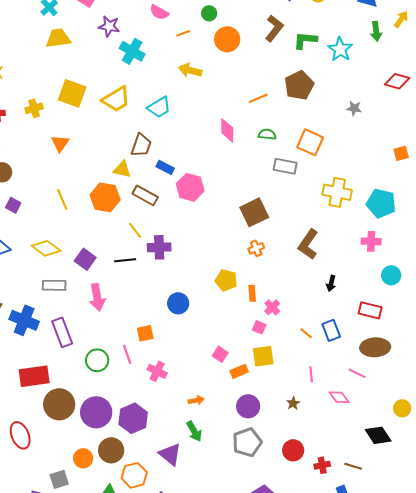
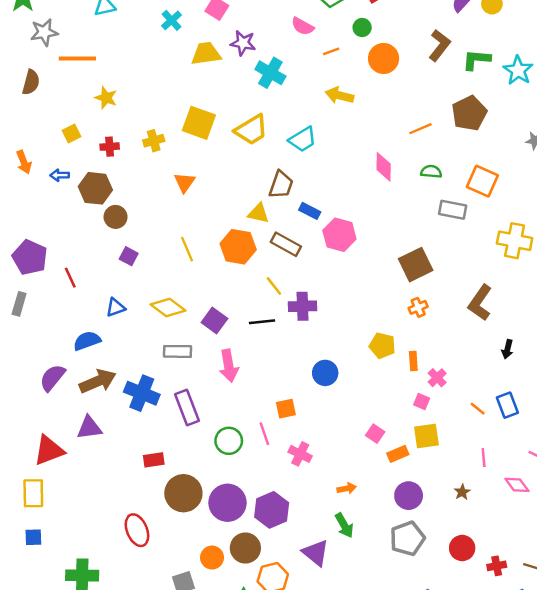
yellow trapezoid: (58, 38) -> (206, 54), moved
red rectangle: (34, 376) -> (154, 460), size x0.6

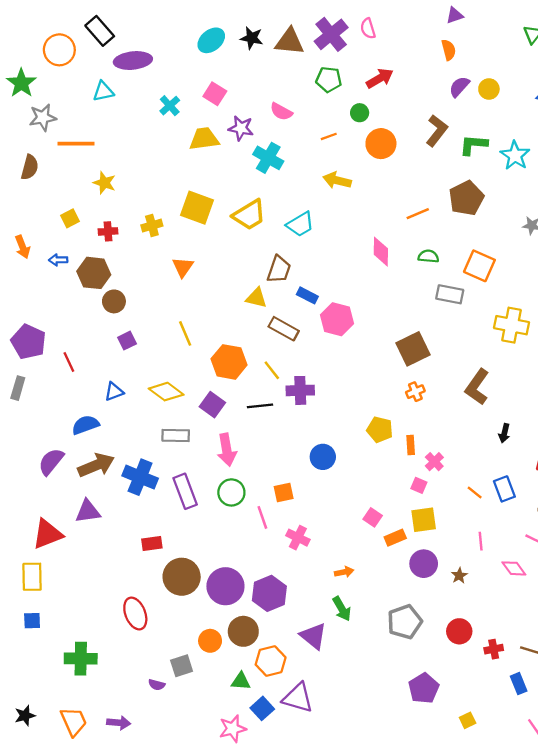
pink semicircle: (303, 26) -> (281, 112), moved
orange hexagon: (238, 247) -> (229, 362), moved
purple square: (129, 256) -> (127, 341), turned 36
green circle: (229, 441) -> (231, 492), moved
purple circle: (409, 496) -> (424, 564), moved

